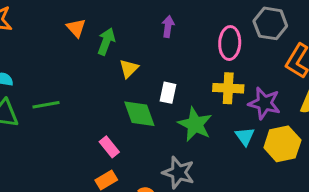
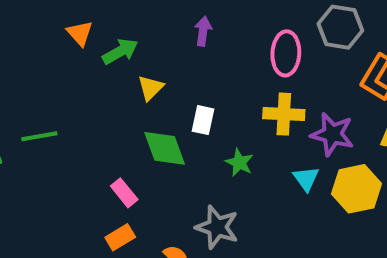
green arrow: (106, 41) -> (120, 51), turned 40
green star: (195, 124) -> (239, 163), size x0.6

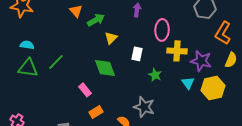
pink ellipse: (286, 53) -> (162, 30), moved
green line: (39, 136) -> (56, 62), turned -36
green diamond: (165, 148) -> (105, 68), moved
pink rectangle: (124, 193) -> (85, 90), moved

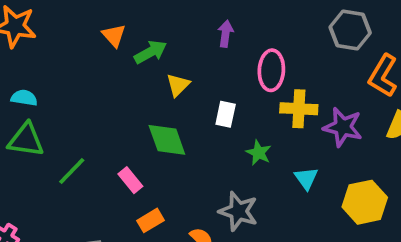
green line: (56, 62) -> (72, 171), moved
cyan triangle: (188, 83) -> (306, 178), moved
yellow hexagon: (213, 88) -> (365, 202), moved

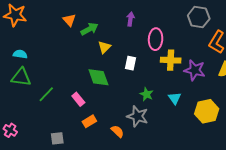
green star: (259, 153) -> (147, 94), moved

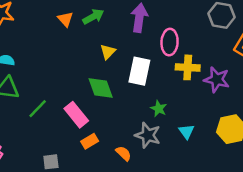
purple arrow: (130, 19) -> (139, 18), size x1.6
green arrow: (89, 29) -> (93, 17), moved
white rectangle: (130, 63) -> (139, 71), size x1.6
cyan triangle: (175, 98) -> (186, 132), moved
pink rectangle: (78, 99) -> (76, 115), size x1.5

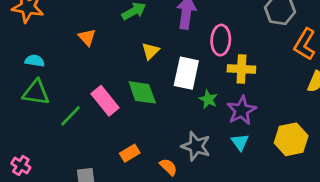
orange triangle: (65, 19) -> (87, 37), moved
purple star: (217, 80) -> (241, 110), moved, turned 30
green star: (159, 109) -> (208, 99), moved
pink rectangle: (76, 115) -> (105, 101), moved

